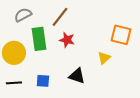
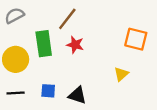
gray semicircle: (23, 15) -> (14, 16), moved
yellow triangle: (104, 58) -> (121, 74), moved
black triangle: (77, 76) -> (77, 95), moved

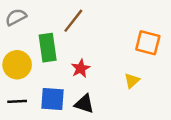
red star: (75, 45) -> (81, 68), moved, turned 30
blue square: (48, 91) -> (53, 99), size x1.5

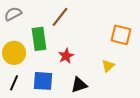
black line: (17, 101) -> (14, 83), turned -63
black triangle: (84, 104) -> (79, 85), moved, turned -36

